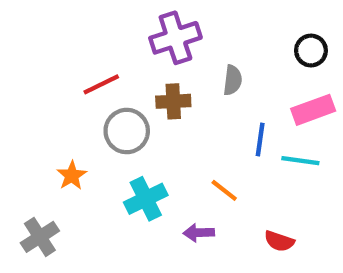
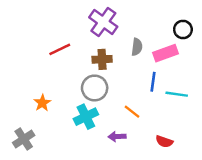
purple cross: (175, 38) -> (103, 22), turned -36
pink rectangle: (313, 110) -> (166, 53), moved
gray circle: (127, 131) -> (95, 88), moved

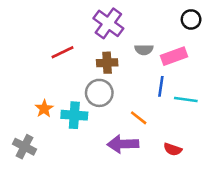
black circle: (183, 29) -> (191, 19), moved
gray semicircle: (137, 47) -> (144, 50), turned 84
cyan cross: (86, 117) -> (74, 115), moved, turned 30
purple arrow: (117, 137) -> (123, 144), size x1.6
gray cross: (24, 139) -> (24, 147), turned -30

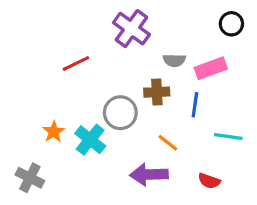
brown cross: (107, 63) -> (157, 92), moved
cyan line: (186, 99) -> (228, 136), moved
cyan cross: (74, 115) -> (90, 140), turned 35

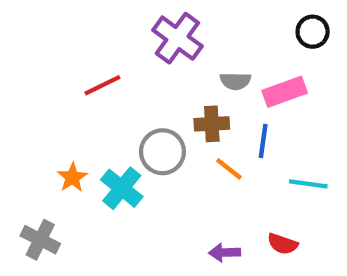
orange line: (168, 143) -> (229, 169), moved
purple arrow: (149, 175) -> (225, 253), moved, size x0.6

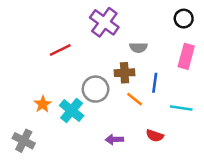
pink rectangle: (285, 92) -> (186, 56), moved, turned -55
red semicircle: (283, 244) -> (155, 136), moved
purple arrow: (225, 253) -> (114, 139), moved

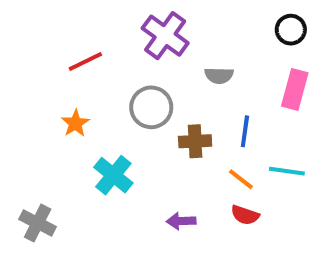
red line: (60, 50) -> (85, 62), moved
brown cross: (124, 73) -> (195, 141), moved
gray circle: (96, 89) -> (151, 107), moved
orange line: (135, 99) -> (241, 179), moved
orange star: (43, 104) -> (75, 123), moved

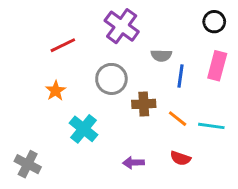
blue line: (245, 131) -> (180, 76), moved
orange line: (241, 179) -> (178, 119), moved

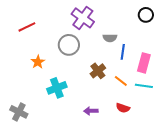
red line: (63, 45) -> (27, 27), moved
pink rectangle: (217, 66) -> (144, 63), moved
gray circle: (111, 79) -> (69, 45), moved
brown cross: (144, 104) -> (98, 71), turned -35
cyan cross: (84, 129) -> (57, 88), turned 30

